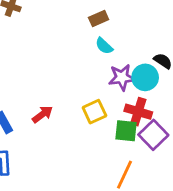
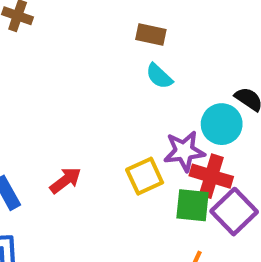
brown rectangle: (99, 19) -> (151, 35), turned 36
purple star: (122, 77) -> (184, 151), moved

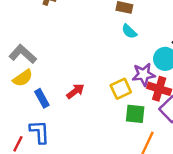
green square: (192, 205) -> (135, 114), moved

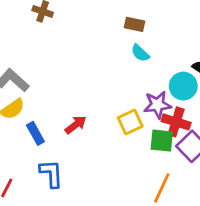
green square: (135, 114) -> (162, 141), moved
blue L-shape: (39, 132) -> (51, 174), moved

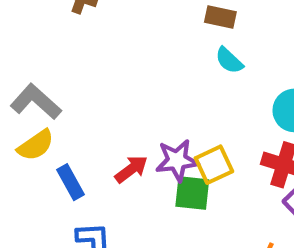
purple star: (157, 105) -> (177, 160), moved
green square: (162, 141) -> (192, 193), moved

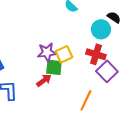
red arrow: (131, 169) -> (44, 80), moved

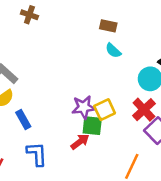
red cross: (96, 54) -> (144, 110), turned 30

